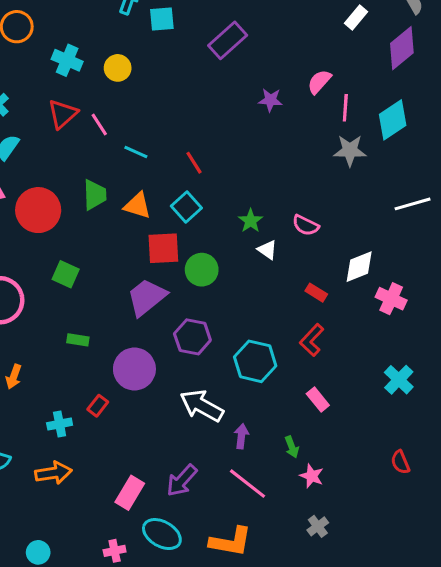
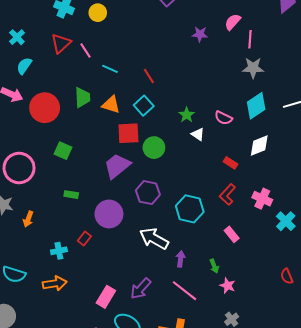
cyan diamond: (393, 120) -> (256, 106), moved
pink cross: (391, 299) -> (262, 199), moved

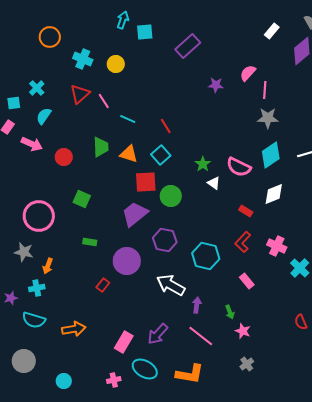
red circle: (45, 108) -> (64, 157), size x0.6
pink semicircle: (223, 118) -> (239, 167), size x1.4
cyan cross: (59, 251) -> (37, 288), moved

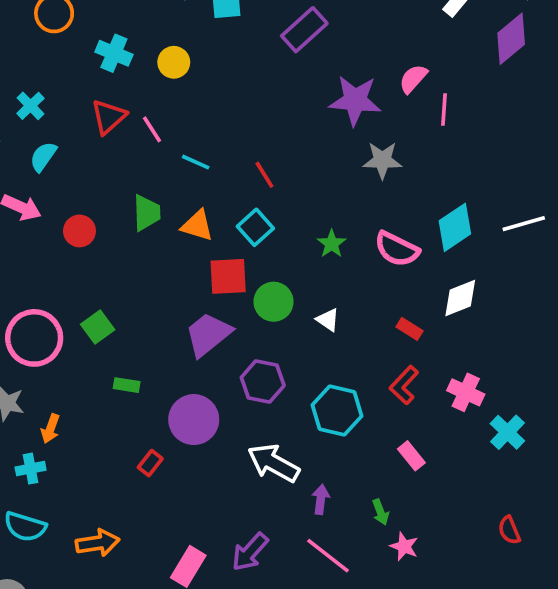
purple star: (216, 85) -> (355, 100), size x1.8
gray star: (268, 118) -> (382, 160), moved
white triangle: (214, 183) -> (328, 320), moved
green square: (82, 199) -> (98, 327), moved, turned 30

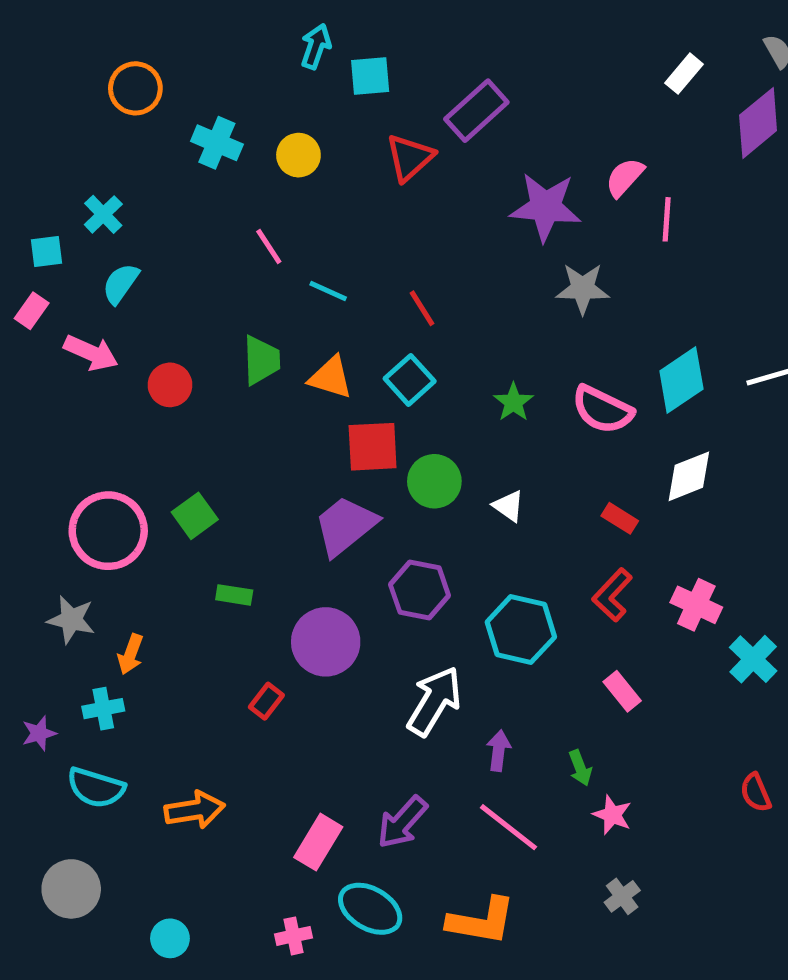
red triangle: (108, 117) -> (410, 158), moved
white arrow: (274, 463) -> (434, 701), turned 92

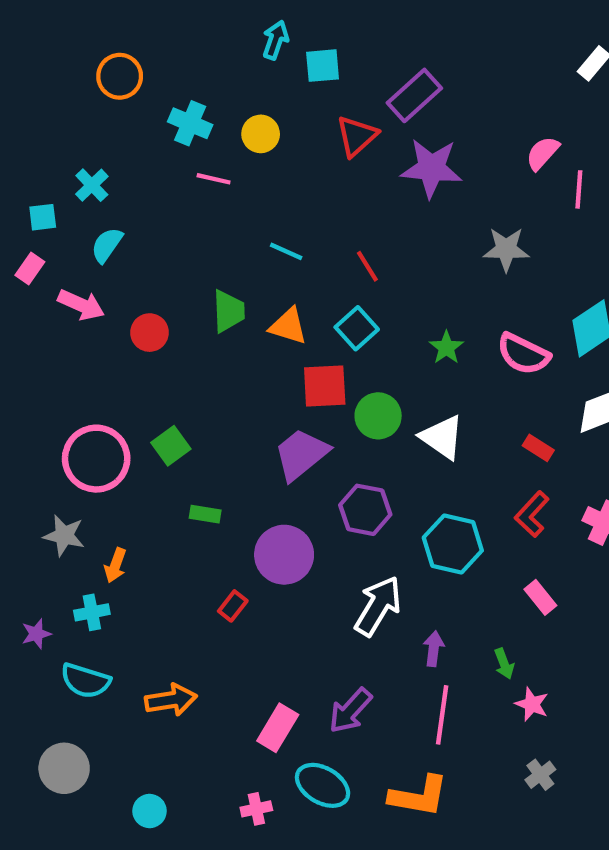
purple star: (546, 207) -> (431, 168), moved
pink line: (269, 247) -> (214, 179), moved, turned -44
white triangle: (509, 506) -> (442, 437), size x1.6
pink line: (509, 827) -> (442, 715), turned 60

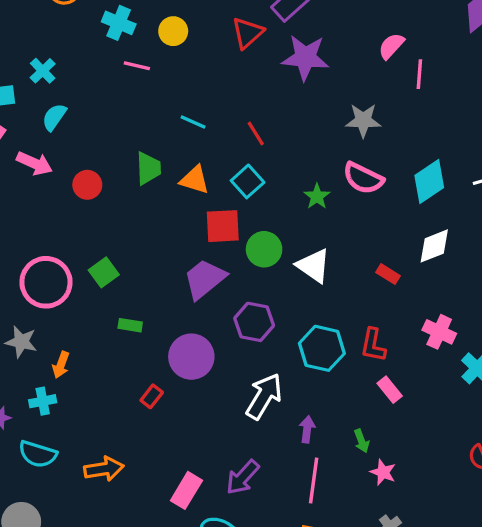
pink semicircle: (523, 354) -> (363, 178), moved
red L-shape: (532, 514) -> (373, 345), moved, turned -32

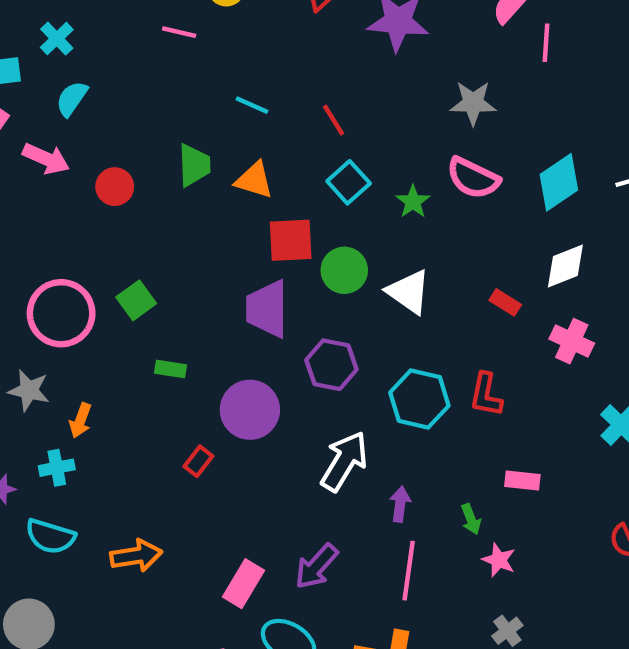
cyan square: (248, 181) -> (349, 182), moved
purple trapezoid: (205, 279) -> (267, 309), turned -51
pink cross: (439, 332) -> (572, 341), moved
pink rectangle: (390, 390) -> (522, 481), moved, turned -45

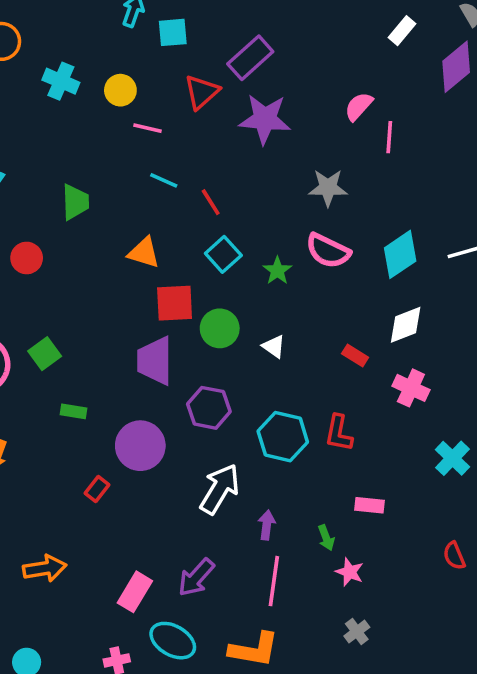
pink line: (179, 32) -> (147, 128), moved
cyan line: (252, 105) -> (164, 180), moved
green trapezoid: (194, 165) -> (75, 202), moved
white triangle: (409, 292) -> (274, 346), size x0.6

